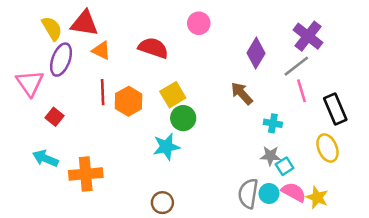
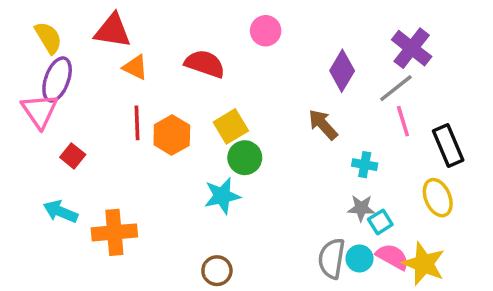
yellow semicircle: (52, 28) -> (48, 38), moved
purple ellipse: (61, 60) -> (57, 79), moved
yellow star: (317, 197) -> (424, 264), size x1.4

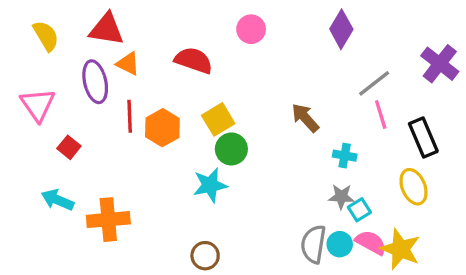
purple cross: (412, 48) -> (440, 64), moved
purple diamond: (342, 71) -> (341, 29), moved
purple ellipse: (57, 79) -> (95, 82), moved, turned -33

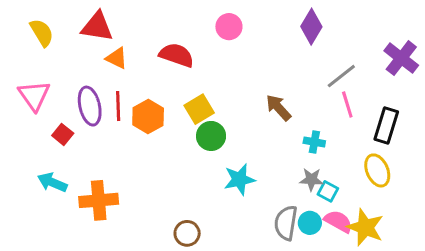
purple ellipse: (95, 82) -> (90, 106), moved
black rectangle: (423, 138) -> (386, 126), turned 40
cyan star: (210, 185) -> (239, 179), moved
cyan square: (359, 210) -> (328, 191), turned -30

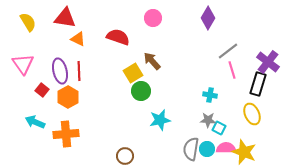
purple cross: (401, 58) -> (268, 62), moved
brown arrow: (278, 108) -> (152, 61), moved
orange hexagon: (148, 117) -> (68, 97), moved
pink semicircle: (338, 221) -> (226, 148), turned -30

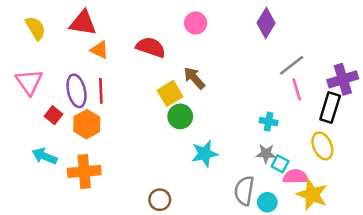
purple cross: (268, 62) -> (343, 79), turned 35
pink semicircle: (226, 148) -> (295, 177), moved
cyan circle: (207, 149) -> (267, 202), moved

